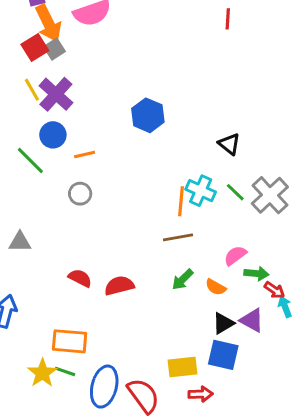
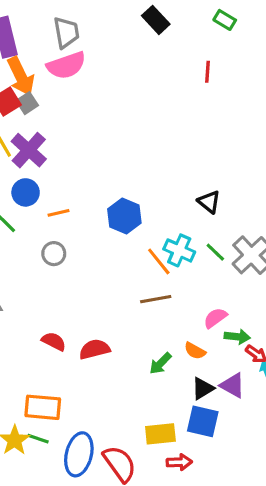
blue hexagon: (148, 115) -> (124, 216), moved
orange line: (181, 201) -> (159, 261), turned -44
green arrow: (183, 280) -> (160, 363), moved

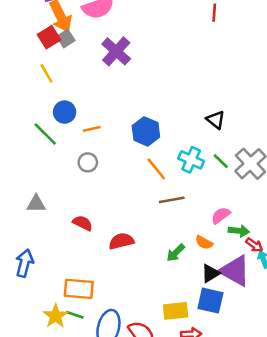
purple cross: (29, 150) -> (116, 51), moved
orange line: (159, 261) -> (156, 169), moved
red semicircle: (54, 341) -> (83, 223), moved
purple triangle: (233, 385) -> (235, 271), size x1.5

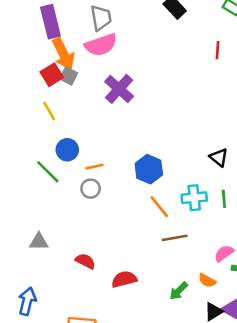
gray square: (66, 38) -> (69, 76), turned -30
cyan cross: (191, 160) -> (194, 198), turned -30
green line: (221, 161) -> (224, 199), turned 42
gray circle: (88, 162) -> (91, 189), moved

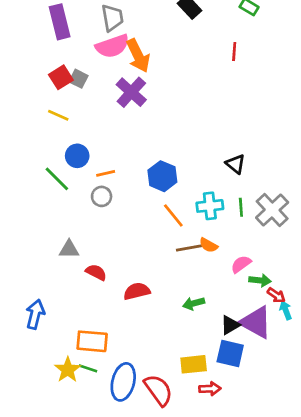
orange arrow: (63, 54) -> (138, 56), moved
yellow line: (49, 111) -> (58, 115), turned -36
gray triangle: (39, 242) -> (69, 249), moved
orange semicircle: (207, 281) -> (208, 245), moved
green arrow: (179, 291) -> (194, 303), turned 30

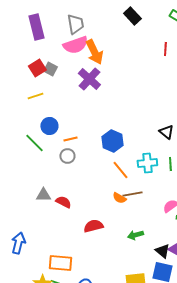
yellow line: (58, 115) -> (35, 96), turned -42
orange semicircle: (208, 245) -> (119, 198), moved
red semicircle: (96, 272) -> (63, 202), moved
black triangle: (230, 325) -> (162, 251), turned -49

